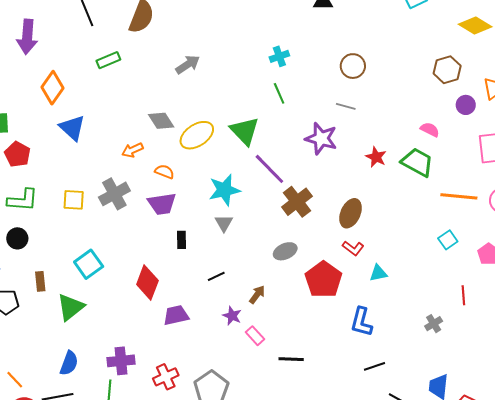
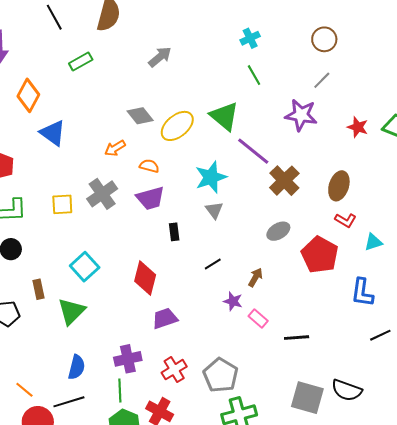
gray line: (346, 106) -> (322, 80), turned -54
purple trapezoid: (176, 315) -> (165, 318), moved

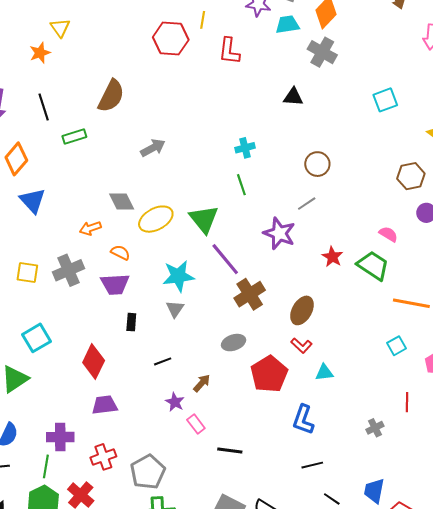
black line: (54, 17) -> (44, 107), moved

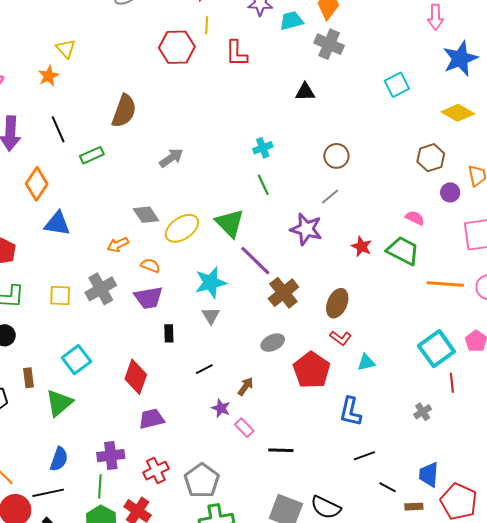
blue triangle: (33, 201) -> (57, 224), turned -32
cyan square: (397, 346) -> (436, 349), moved, size x1.8

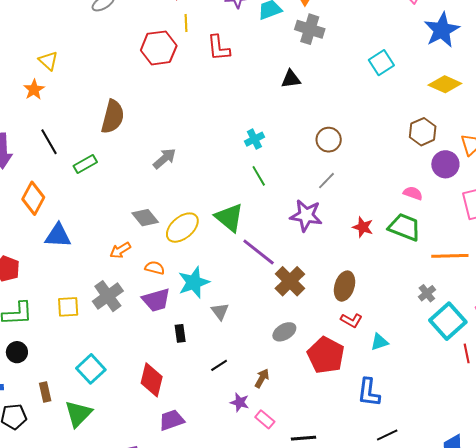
purple circle: (450, 192) -> (445, 164), size x1.4
cyan star: (211, 283) -> (194, 282), moved
gray cross: (423, 412) -> (427, 293), moved

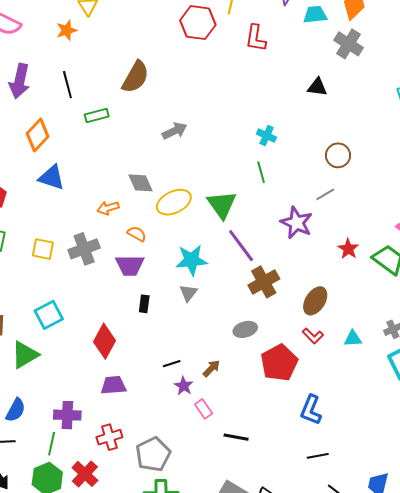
cyan cross: (254, 139) -> (267, 136), turned 36
cyan star: (194, 282) -> (191, 260), moved
cyan triangle: (379, 342) -> (353, 339), moved
black line: (219, 365) -> (172, 364), moved

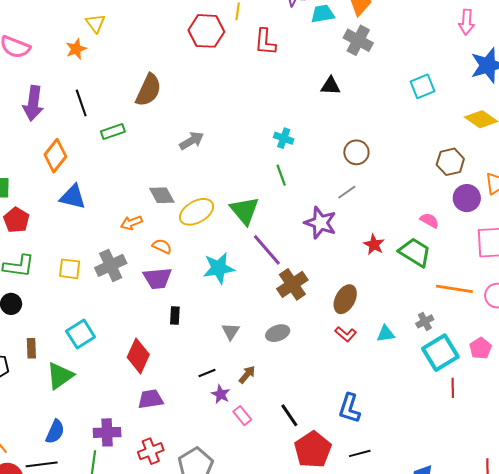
gray triangle: (188, 293) -> (231, 331), moved
red pentagon: (279, 363) -> (313, 450), moved
black line: (236, 437) -> (289, 415), moved, turned 50

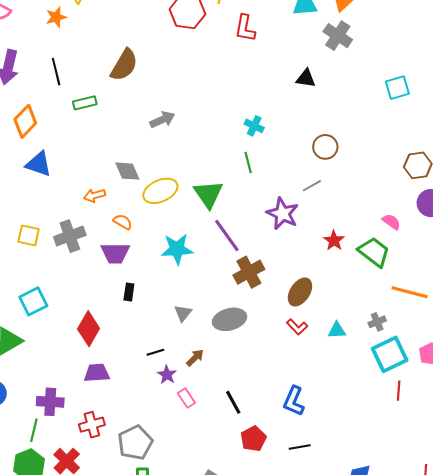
gray ellipse: (278, 333) -> (229, 319), size x1.4
red pentagon: (313, 450) -> (253, 439), size x0.7

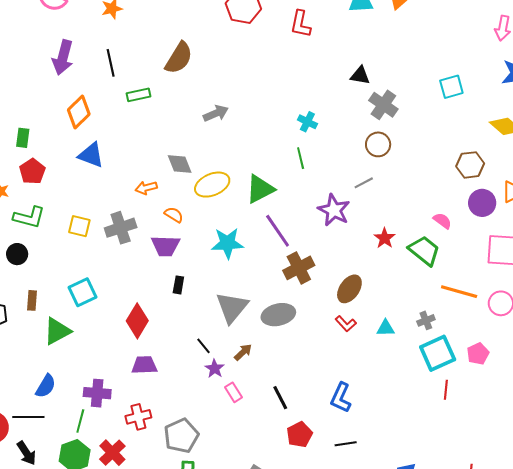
gray cross: (338, 36) -> (383, 105), moved
green triangle: (208, 194) -> (260, 189), turned 36
gray triangle: (183, 313) -> (232, 307), size x1.8
black line: (155, 352) -> (203, 346), turned 66

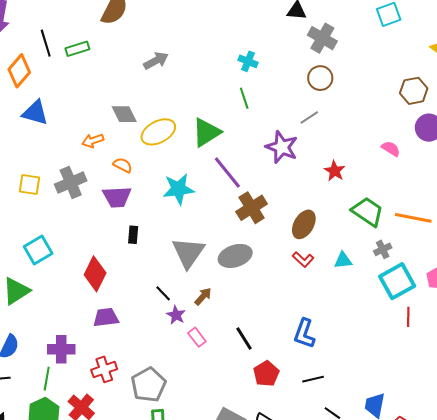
black line: (111, 63) -> (46, 43), moved
green trapezoid: (424, 251) -> (368, 212), moved

